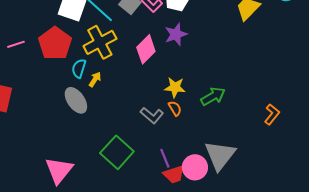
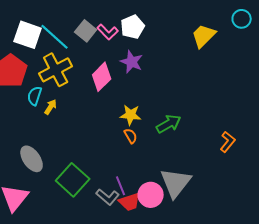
purple star: (176, 34) -> (132, 62), turned -30
gray ellipse: (76, 100) -> (32, 159), moved
gray L-shape: (152, 115) -> (108, 197), moved

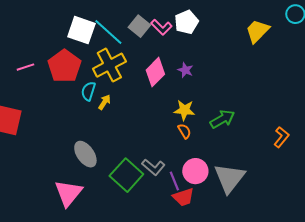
purple star: (132, 62) -> (185, 70), moved, size x0.7
pink circle: (151, 195) -> (195, 171), moved
gray L-shape: (108, 197) -> (153, 167), moved

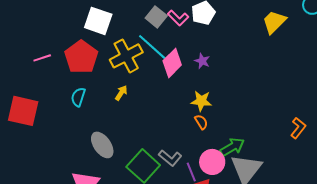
cyan line: (108, 32) -> (152, 47), moved
cyan semicircle: (88, 91) -> (78, 97), moved
green arrow: (222, 119) -> (232, 147), moved

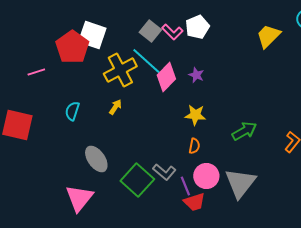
red pentagon: (81, 57) -> (72, 47), moved
orange semicircle: (201, 122) -> (194, 146), moved, turned 42
green arrow: (232, 147) -> (244, 131), moved

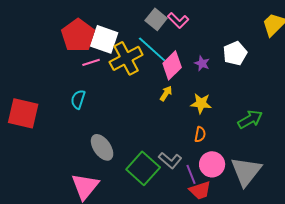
white pentagon: (197, 27) -> (235, 53), moved
white square: (92, 35) -> (104, 39), moved
pink line: (36, 72) -> (91, 62), moved
yellow arrow: (115, 107) -> (166, 93), moved

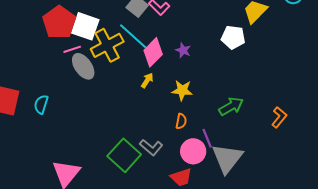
white pentagon: (235, 53) -> (233, 37), moved, turned 30
cyan semicircle: (78, 99) -> (41, 104), moved
gray ellipse: (102, 147) -> (83, 66), moved
purple line: (191, 174) -> (207, 138), moved

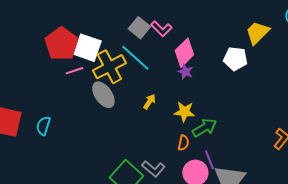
pink diamond: (153, 52) -> (184, 53), moved
gray ellipse: (83, 66) -> (103, 95), moved
green arrow: (231, 106) -> (204, 128), moved

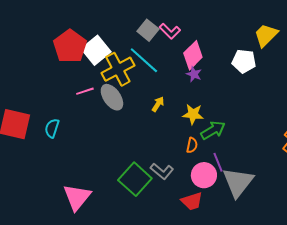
white square: (87, 48) -> (96, 50), turned 32
pink line: (74, 71) -> (85, 91), moved

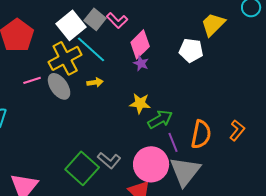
white square: (96, 50) -> (71, 25), moved
yellow arrow: (158, 104) -> (95, 82), moved, turned 49
orange semicircle: (192, 145) -> (201, 134), moved, size x1.8
purple line: (218, 162) -> (173, 142), moved
pink circle: (204, 175) -> (151, 164), size x1.4

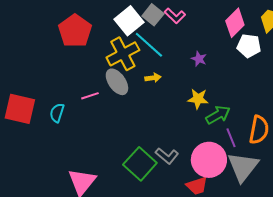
pink diamond: (140, 44) -> (235, 23), moved
pink line: (32, 80) -> (90, 96), moved

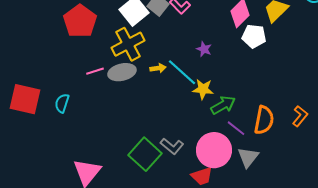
cyan line: (149, 45) -> (182, 72), moved
gray ellipse: (117, 82) -> (122, 72), turned -68
pink line: (90, 96) -> (95, 71), moved
purple line: (231, 138) -> (236, 128), turned -30
gray triangle: (243, 167) -> (248, 157), size x0.7

